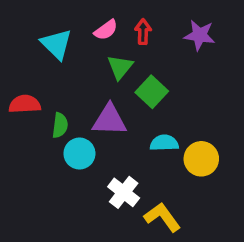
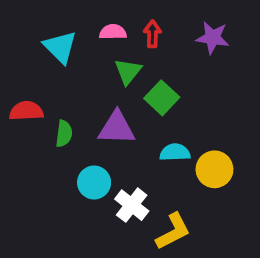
pink semicircle: (106, 30) -> (113, 32), turned -145
cyan circle: (79, 154) -> (94, 182), moved
yellow L-shape: (162, 217) -> (173, 231), turned 99

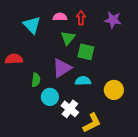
green square: (162, 98) -> (86, 52), turned -30
purple triangle: (117, 128) -> (62, 68), turned -35
green semicircle: (64, 134) -> (36, 80), moved
cyan semicircle: (175, 152) -> (83, 81), moved

